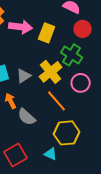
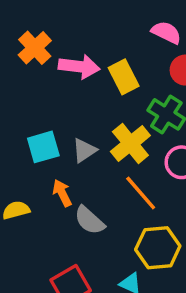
yellow rectangle: (47, 33) -> (124, 77), turned -48

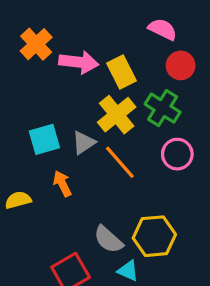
yellow cross: (130, 143) -> (117, 115), moved
orange line: (141, 193) -> (120, 162), moved
gray semicircle: (89, 220) -> (108, 239), moved

